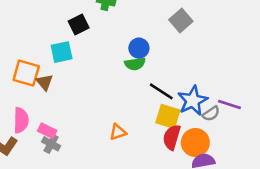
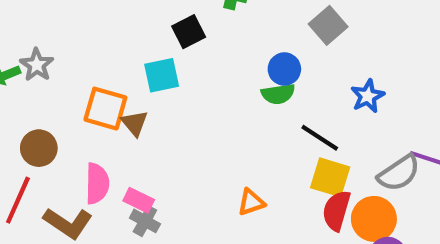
gray square: (181, 21) -> (328, 25), moved
blue star: (193, 101) -> (368, 96), moved, size x0.7
gray semicircle: (211, 114) -> (399, 173), size x1.5

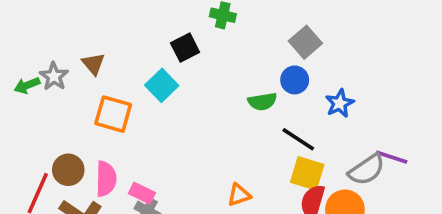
blue circle: (284, 69) -> (295, 80), moved
cyan square: (162, 75) -> (162, 85), turned -32
brown triangle: (135, 123) -> (93, 64), moved
brown circle: (39, 148) -> (68, 170), moved

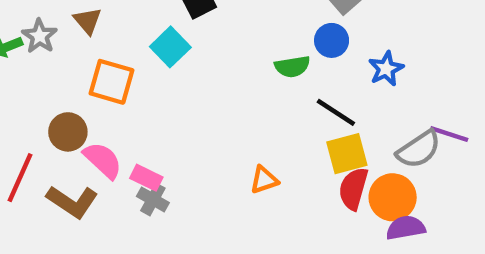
brown circle: (68, 170) -> (68, 132), moved
yellow square: (307, 173) -> (347, 154), turned -32
pink semicircle: (106, 179) -> (103, 160), turned -48

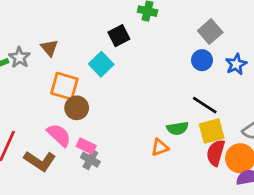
green semicircle: (292, 67) -> (177, 128), moved
blue star: (386, 69) -> (236, 64), moved
brown circle: (68, 132) -> (77, 108), moved

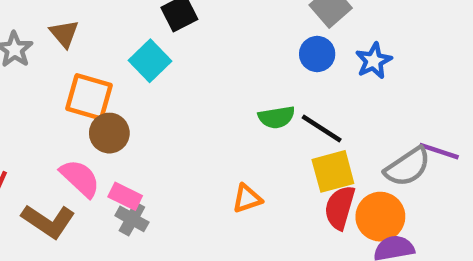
green semicircle: (177, 128) -> (276, 117), moved

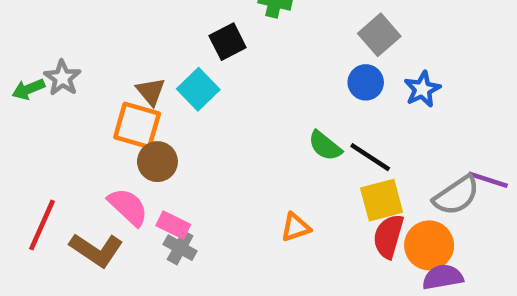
brown triangle: (64, 34) -> (151, 91), moved
green semicircle: (276, 117) -> (325, 146), turned 48

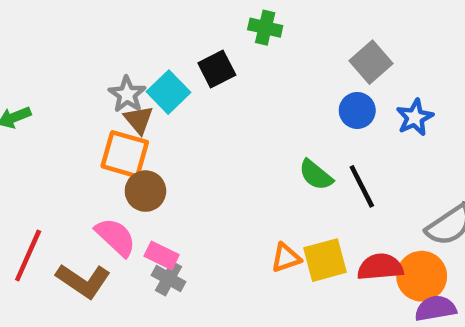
gray star: (62, 78) -> (127, 94), moved
cyan square: (198, 89) -> (168, 92), moved
black line: (370, 157) -> (362, 186), turned 30
yellow square: (382, 200) -> (325, 260), moved
red semicircle: (388, 236) -> (380, 267), turned 69

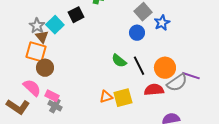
blue star: (415, 117) -> (162, 23), moved
red semicircle: (380, 267) -> (154, 90), moved
orange circle: (422, 276) -> (165, 68), moved

